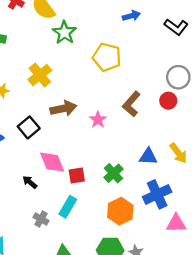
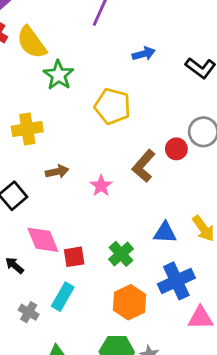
yellow cross: (40, 75) -> (27, 129), turned 30
red circle: (168, 101) -> (176, 149), moved
brown arrow: (63, 108) -> (57, 172), size x0.7

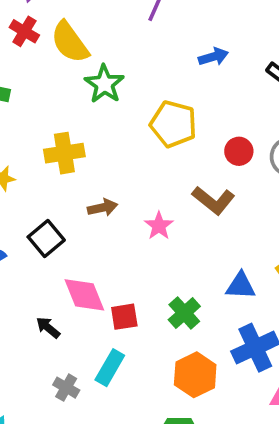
red circle: (176, 149) -> (239, 151), moved
brown L-shape: (144, 166) -> (213, 200), turned -92

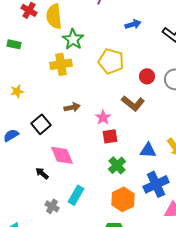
yellow semicircle: (70, 42) -> (54, 16), turned 30
yellow cross: (64, 153) -> (61, 64), moved
red square: (124, 317) -> (110, 136), moved

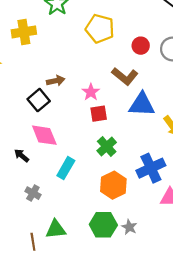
yellow cross: (61, 64) -> (24, 32), moved
black square: (41, 124) -> (39, 100), moved
blue triangle: (148, 150) -> (142, 105), moved, size x1.4
cyan rectangle: (76, 195) -> (66, 168), moved

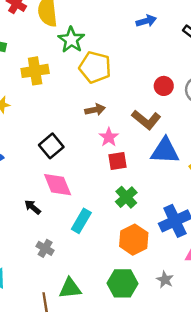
yellow pentagon: (100, 29) -> (95, 67), moved
brown arrow: (56, 81) -> (95, 110), moved
gray star: (129, 227) -> (165, 280), moved

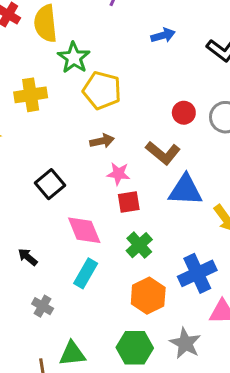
pink star: (109, 137) -> (118, 174), turned -30
pink diamond: (58, 185) -> (84, 230), moved
gray star: (165, 280) -> (185, 343), size x1.5

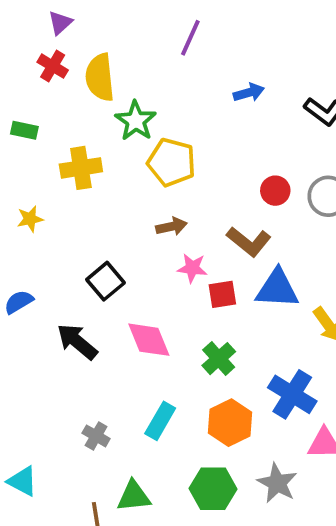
red square: (129, 202) -> (222, 294), moved
black arrow: (28, 257) -> (77, 342), moved, size x1.6
cyan rectangle: (86, 273) -> (160, 421), moved
blue cross: (197, 273) -> (292, 394), turned -33

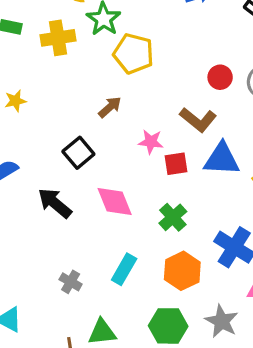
yellow cross: (81, 168) -> (58, 38), moved
brown arrow: (172, 226) -> (110, 107), moved, turned -30

